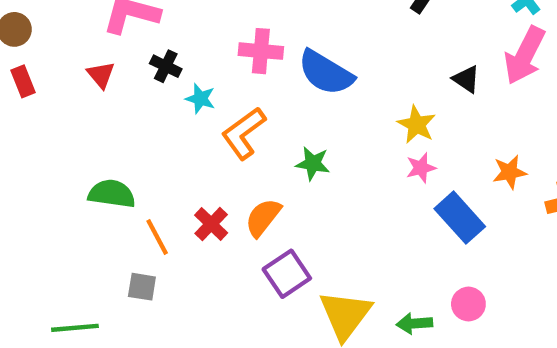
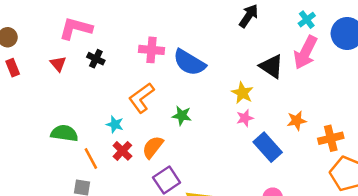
black triangle: (466, 79) -> (271, 66), size x1.5
cyan star: (200, 99) -> (115, 124), moved

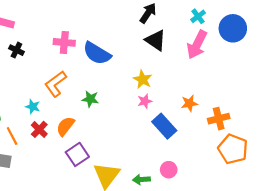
black triangle: (271, 66) -> (156, 40), moved

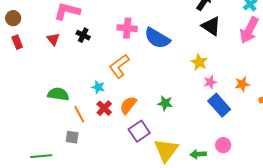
green star: (90, 99) -> (165, 103), moved
pink star: (145, 101) -> (210, 82), moved

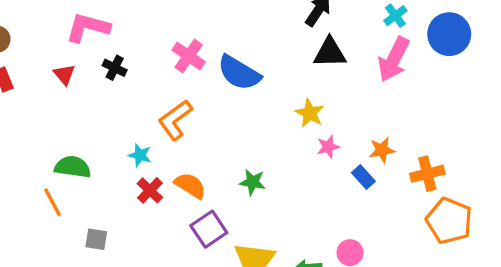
black triangle: (211, 26) -> (330, 53), turned -35
pink cross: (127, 28) -> (189, 56), turned 30
orange semicircle: (128, 105) -> (190, 185), turned 84
blue rectangle: (219, 105) -> (363, 177), moved, size x0.6
orange line: (79, 114) -> (52, 202), moved

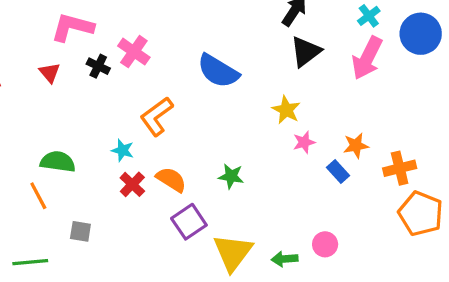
black triangle: (330, 53) -> (306, 52), turned -36
pink cross: (189, 56) -> (134, 52), moved

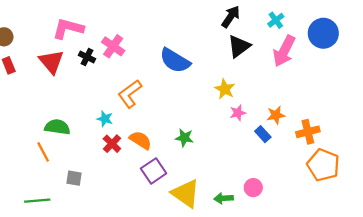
cyan cross: (369, 16) -> (276, 20), moved
red triangle: (50, 73) -> (51, 62), size x1.6
yellow triangle: (233, 252) -> (186, 194), turned -32

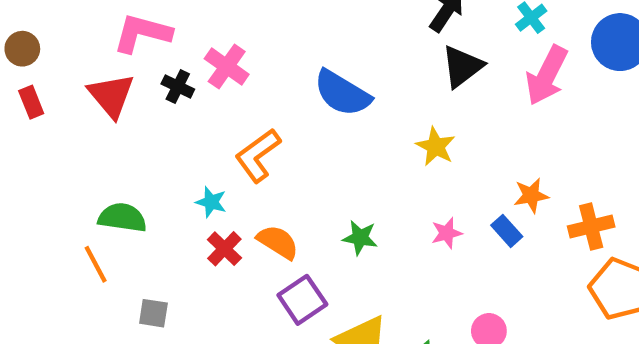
pink star: (238, 113) -> (447, 233), moved

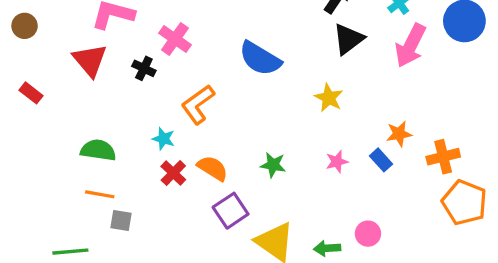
black cross: (178, 86) -> (144, 68), moved
red rectangle: (31, 102) -> (31, 93), moved, turned -30
orange line: (96, 264) -> (100, 194), moved, turned -52

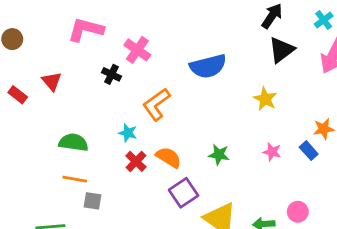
blue semicircle: (260, 59) -> (208, 66), turned -45
red triangle: (90, 60) -> (52, 81), moved, size x0.7
pink star: (337, 162) -> (272, 152), turned 30

